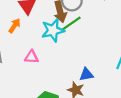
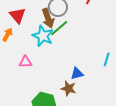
cyan star: (53, 30) -> (43, 36), turned -30

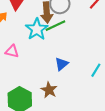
blue triangle: (77, 74) -> (62, 64), moved, turned -40

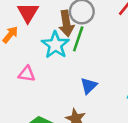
green line: (55, 26) -> (78, 39), turned -42

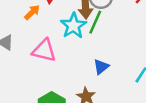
pink triangle: (27, 74) -> (44, 51), size x1.5

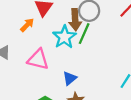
blue triangle: (101, 67) -> (70, 78), moved

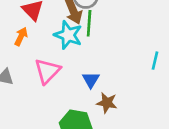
pink triangle: (38, 59) -> (47, 71), turned -40

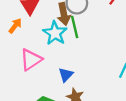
green line: (89, 23) -> (75, 27), turned -30

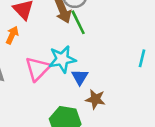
cyan star: (55, 33) -> (62, 59), moved, turned -30

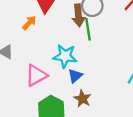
pink triangle: (38, 69) -> (36, 75), moved

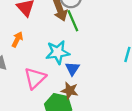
orange arrow: (29, 23) -> (17, 40), moved
brown star: (83, 99) -> (70, 91), moved

